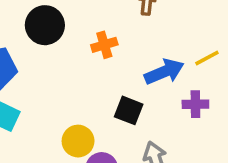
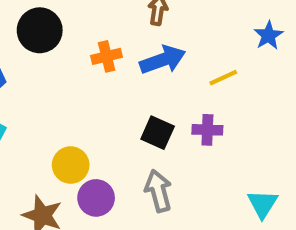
blue arrow: (164, 72) -> (163, 60), moved
black square: (129, 110) -> (158, 133), moved

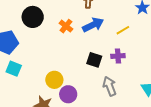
orange cross: (107, 56) -> (66, 26), turned -32
gray arrow: (158, 191) -> (110, 86), moved

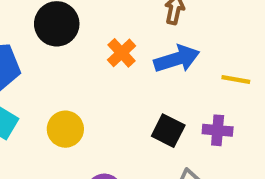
yellow line: (123, 30) -> (236, 79), turned 32
yellow circle: (54, 80) -> (65, 129), moved

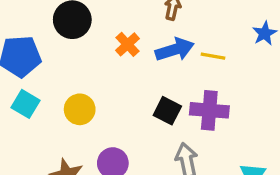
yellow line: (236, 79) -> (213, 56), moved
purple cross: (218, 130) -> (209, 110), size x1.5

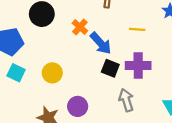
blue arrow: (175, 50) -> (101, 43), moved, turned 70

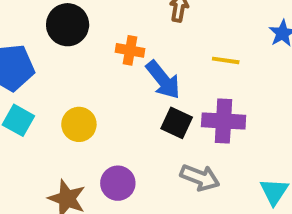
orange cross: (80, 27) -> (130, 50), turned -35
gray arrow: (126, 100) -> (200, 178), turned 125

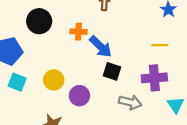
yellow line: (226, 60) -> (160, 45), moved
purple cross: (224, 121) -> (154, 78), moved
purple circle: (118, 183) -> (79, 96), moved

